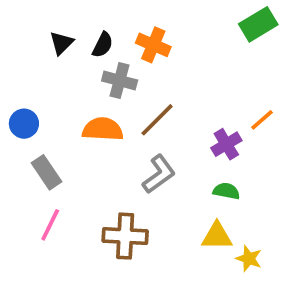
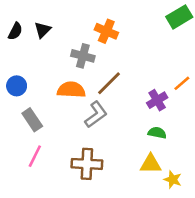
black semicircle: (103, 45) -> (15, 31), moved
gray L-shape: (159, 174) -> (96, 114), moved

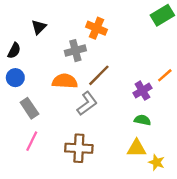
black semicircle: (15, 31) -> (14, 51), moved
gray cross: (83, 56) -> (75, 51), turned -30

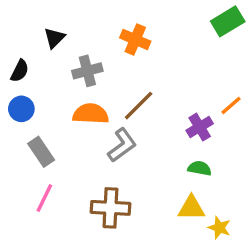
gray cross: (75, 51) -> (87, 71), moved

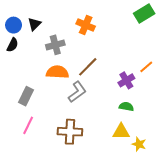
blue circle: (21, 109) -> (14, 25), moved
gray rectangle: (41, 152) -> (26, 96), turned 60

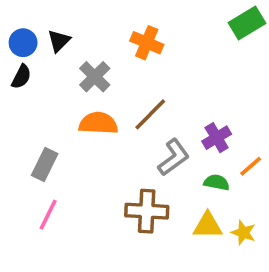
gray cross: (55, 45) -> (95, 77), turned -30
orange line: (146, 67) -> (251, 166), moved
gray L-shape: (77, 92) -> (174, 157), moved
brown cross: (70, 132) -> (147, 211), moved
yellow star: (139, 144) -> (243, 233), moved

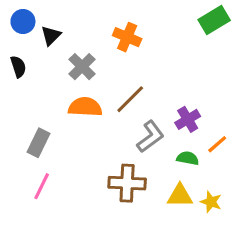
blue circle: (23, 43) -> (23, 22), moved
black semicircle: (21, 77) -> (18, 67), turned -45

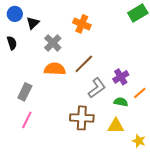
yellow star: (211, 202) -> (139, 141), moved

